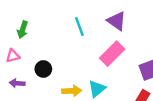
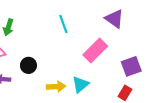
purple triangle: (117, 21) -> (114, 19), moved

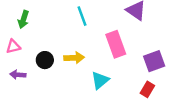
pink rectangle: (95, 51) -> (116, 44), turned -65
yellow arrow: (56, 87) -> (74, 58), moved

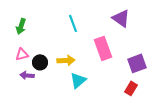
pink triangle: (13, 47) -> (22, 54), moved
purple arrow: (18, 75) -> (27, 75), moved
cyan triangle: (100, 80) -> (78, 80), moved

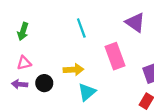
black circle: (40, 62) -> (44, 83), moved
purple arrow: (27, 75) -> (20, 84), moved

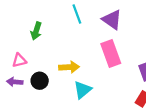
purple triangle: (135, 22) -> (112, 20), moved
cyan line: (81, 28) -> (77, 14), moved
green arrow: (23, 31) -> (36, 31), moved

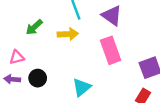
green arrow: (36, 31) -> (34, 27), turned 30
yellow arrow: (69, 67) -> (68, 34), moved

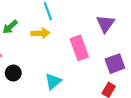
purple triangle: (112, 16) -> (105, 24), moved, turned 30

